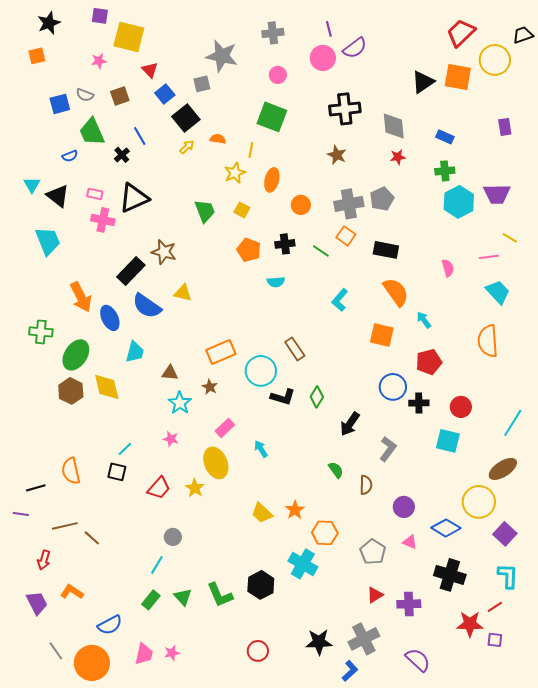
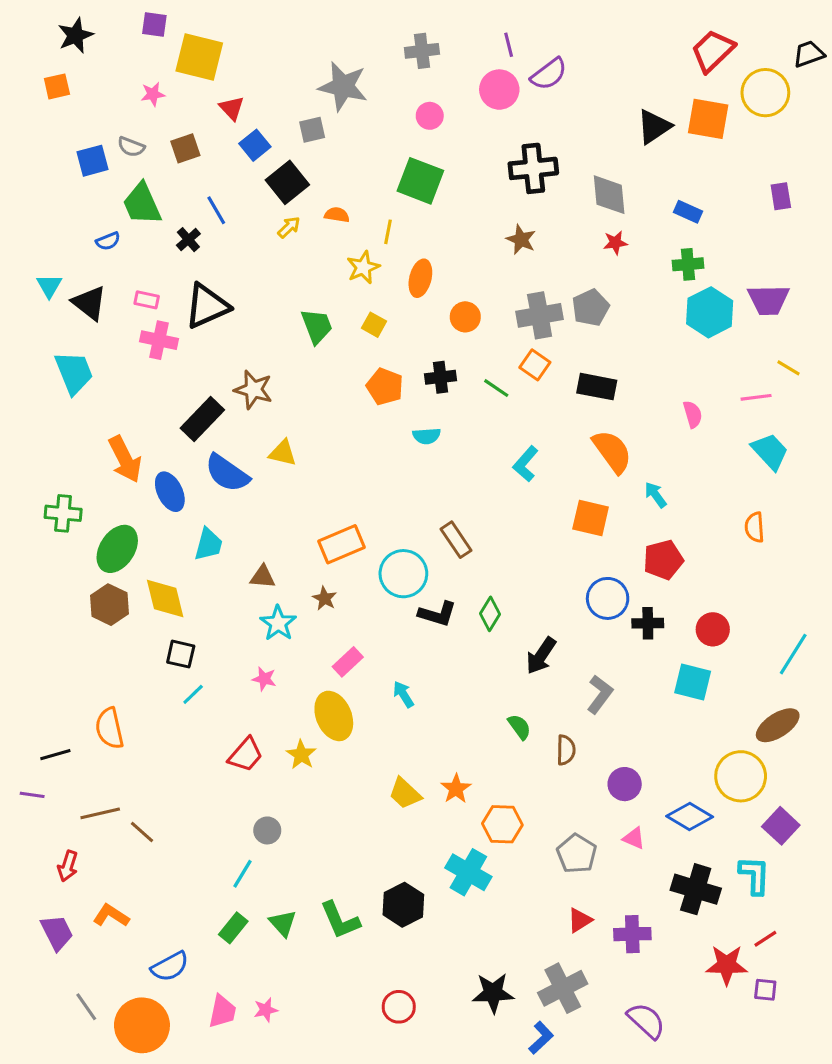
orange semicircle: (488, 341) -> (755, 527), size x0.6
black square: (117, 472) -> (181, 654), moved
cyan L-shape: (508, 576) -> (755, 875), moved

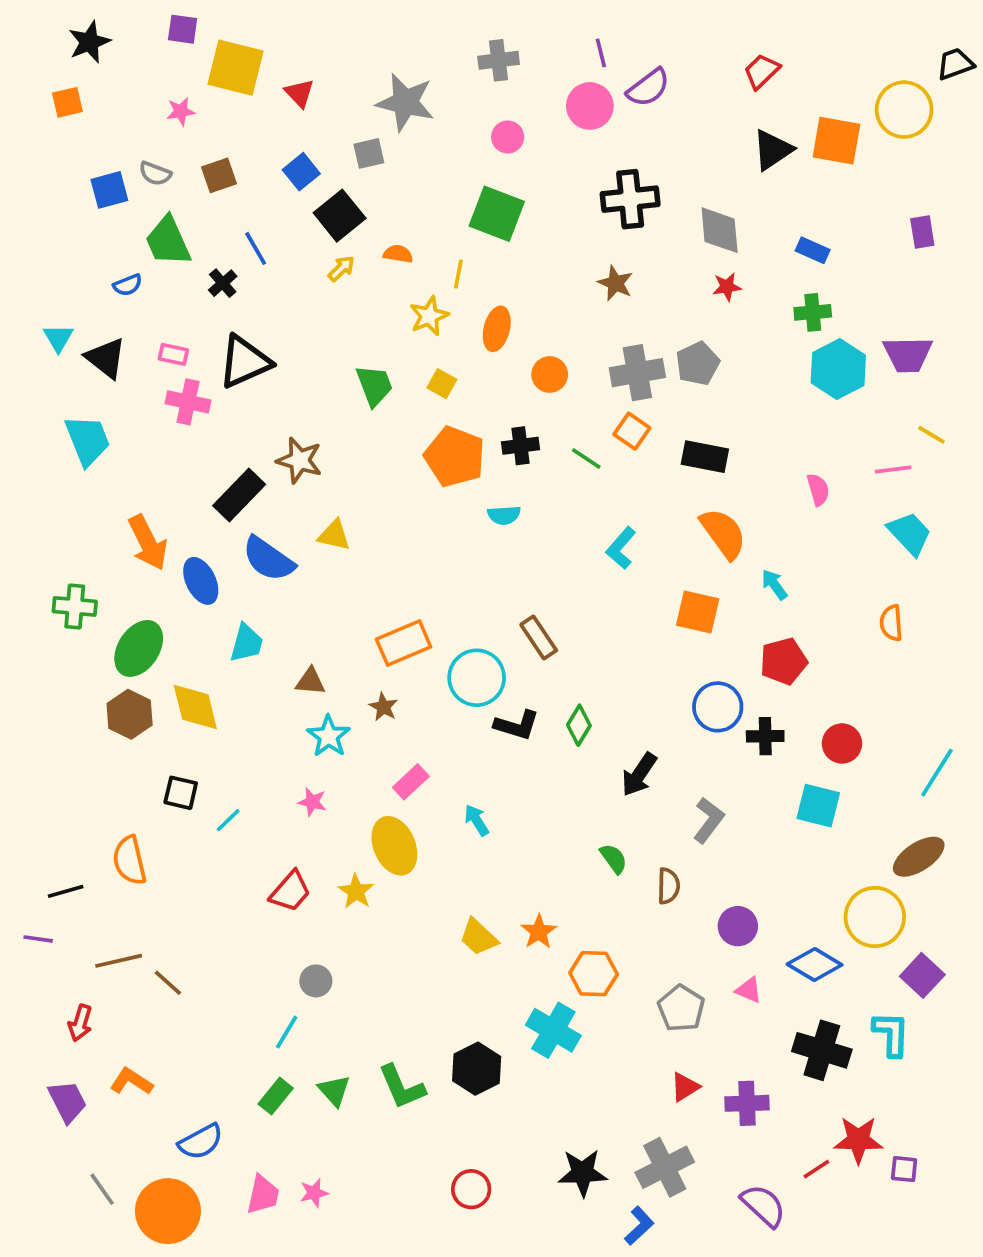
red trapezoid: (713, 51) -> (762, 71), moved, size x0.7
red triangle: (232, 108) -> (299, 93), moved
orange pentagon: (385, 387) -> (455, 457), size x1.4
black square: (181, 654) -> (181, 793), moved
red line: (765, 939) -> (816, 1169), moved

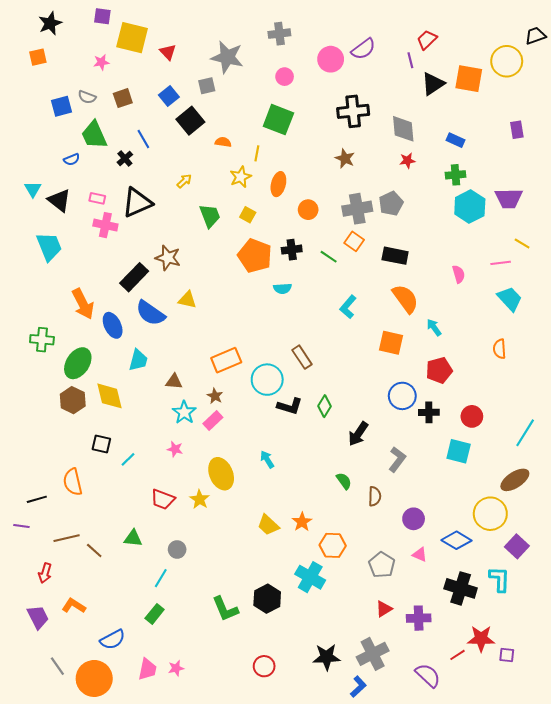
purple line: (601, 53) -> (410, 60), moved
yellow arrow: (341, 269) -> (184, 181), moved
pink rectangle: (411, 782) -> (213, 421), moved
red trapezoid: (290, 891) -> (163, 499), turned 70
green triangle: (334, 1091) -> (133, 538), moved, turned -42

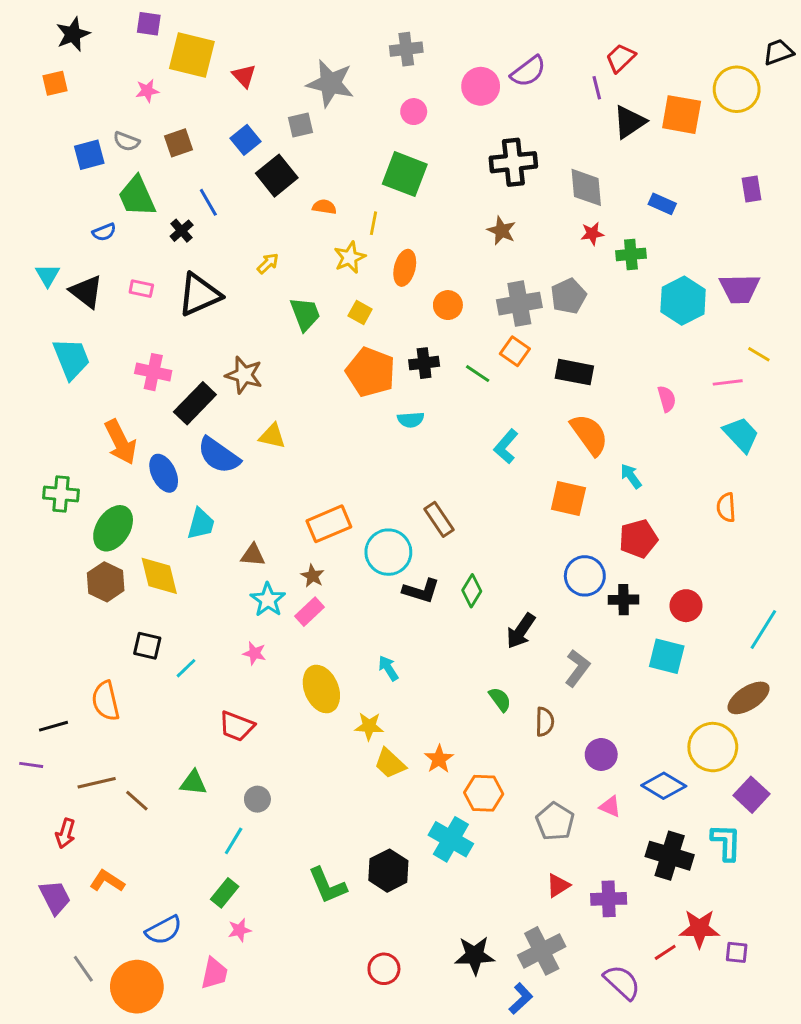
green cross: (456, 175) -> (631, 254), moved
pink cross: (105, 225) -> (153, 372), moved
yellow star: (200, 499) -> (369, 726), moved, turned -30
pink star: (176, 668) -> (240, 930), moved

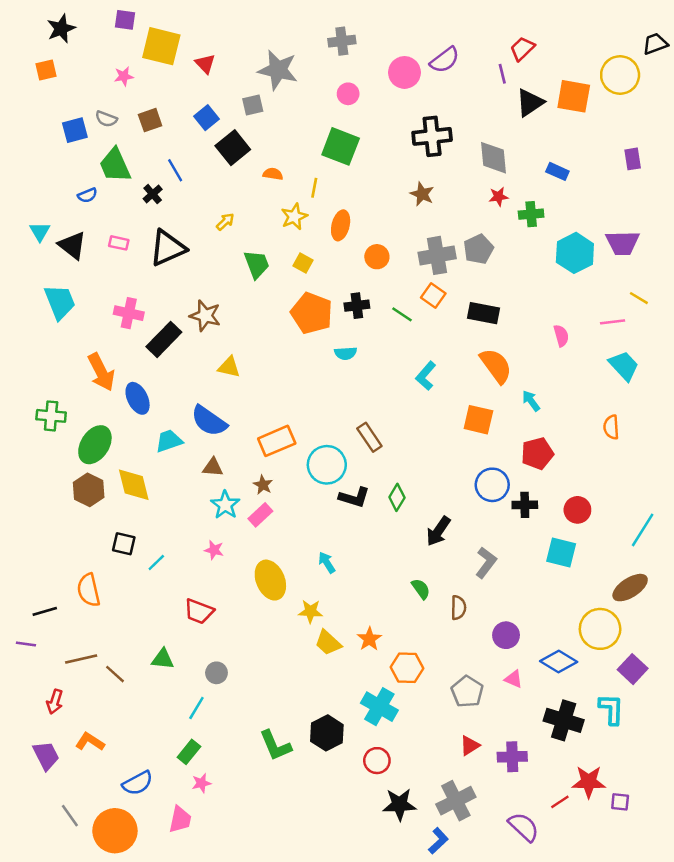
blue semicircle: (219, 455) -> (209, 421), moved
cyan trapezoid: (201, 524) -> (169, 441), turned -124
red circle: (384, 969) -> (377, 761), moved

